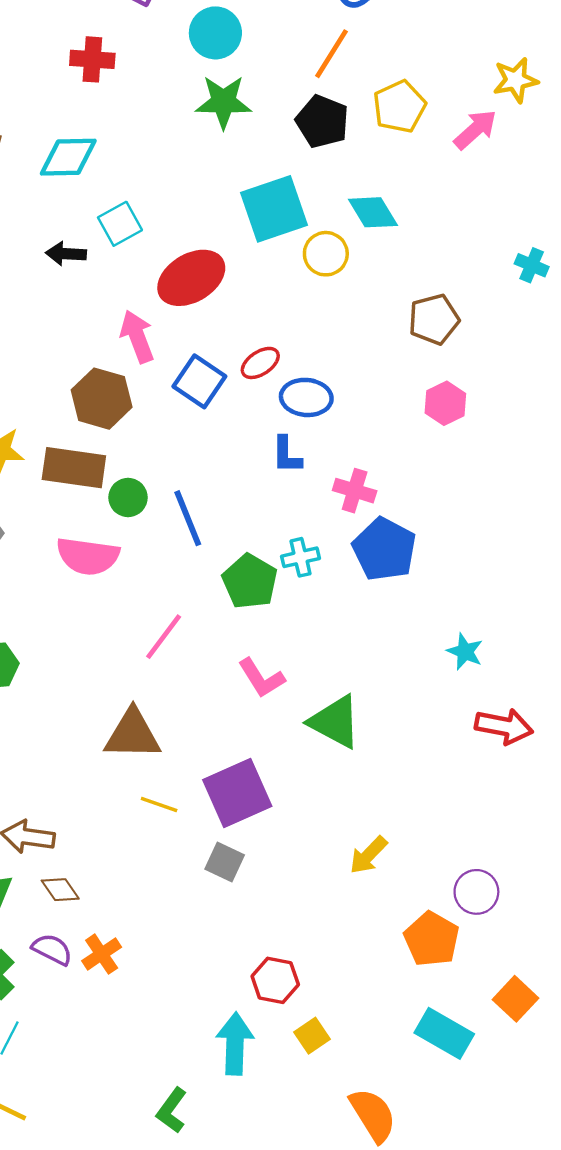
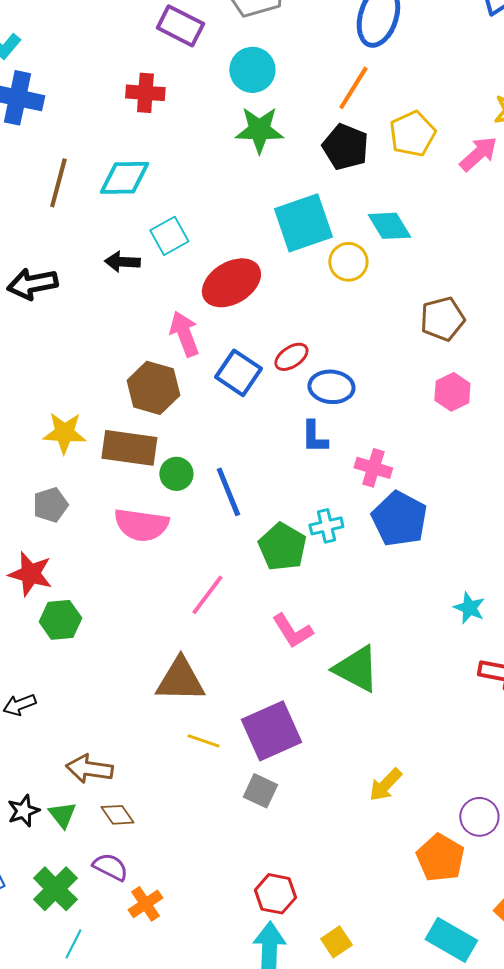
orange cross: (102, 954) -> (145, 904), moved
red hexagon: (275, 980) -> (275, 894), moved

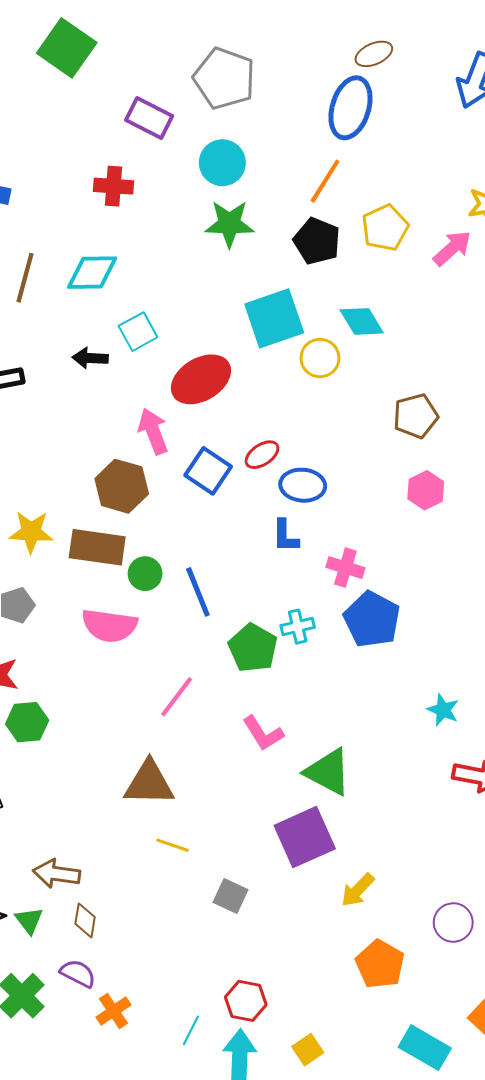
purple square: (271, 731) -> (305, 837), moved
brown diamond: (117, 815) -> (85, 920), turned 44
orange pentagon: (440, 858) -> (380, 964), moved
cyan line: (73, 944) -> (191, 1030), moved

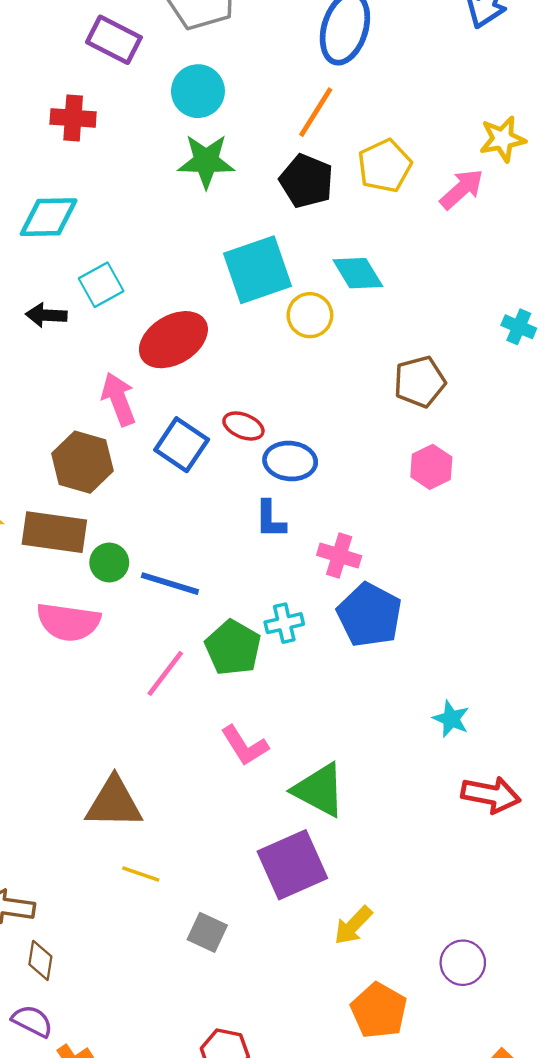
red ellipse: (262, 455) -> (243, 426), turned 56
blue line: (198, 592) -> (170, 584), turned -51
pink line: (177, 697) -> (165, 673), moved

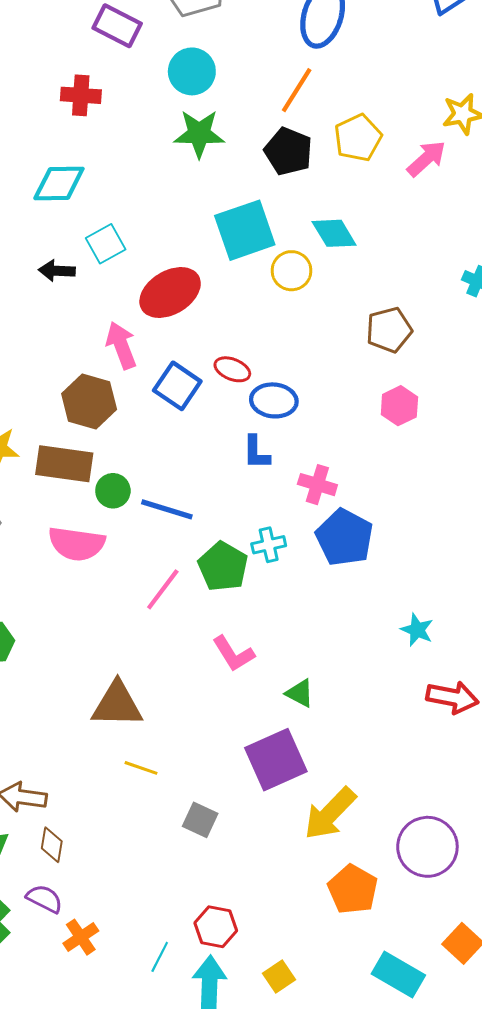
green triangle: (319, 790) -> (300, 693), size x0.6
yellow arrow: (353, 925) -> (330, 814), size x1.5
purple circle: (463, 963) -> (427, 847), size x1.5

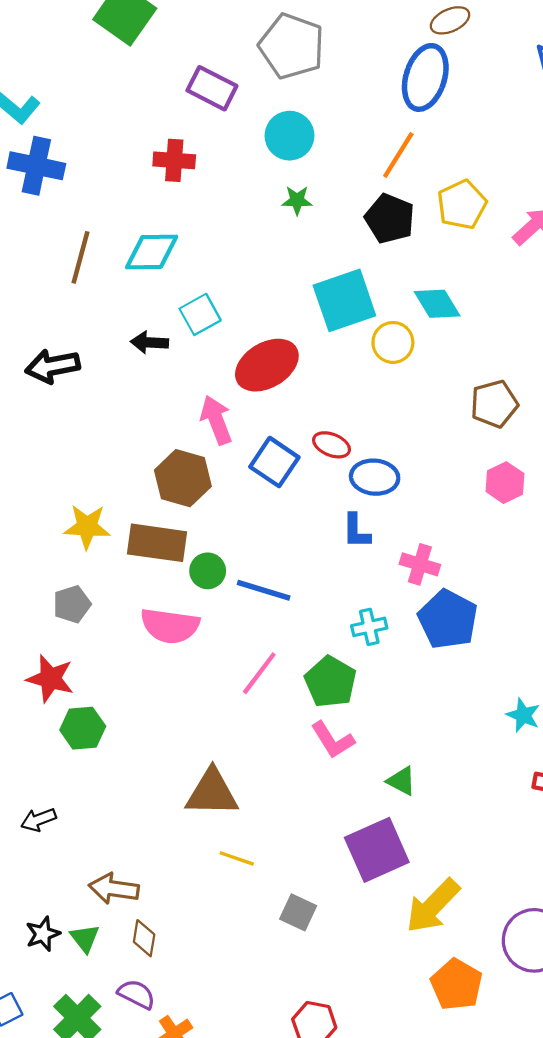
green star: (199, 134) -> (297, 200), size x0.6
green pentagon: (223, 567) -> (330, 682), moved

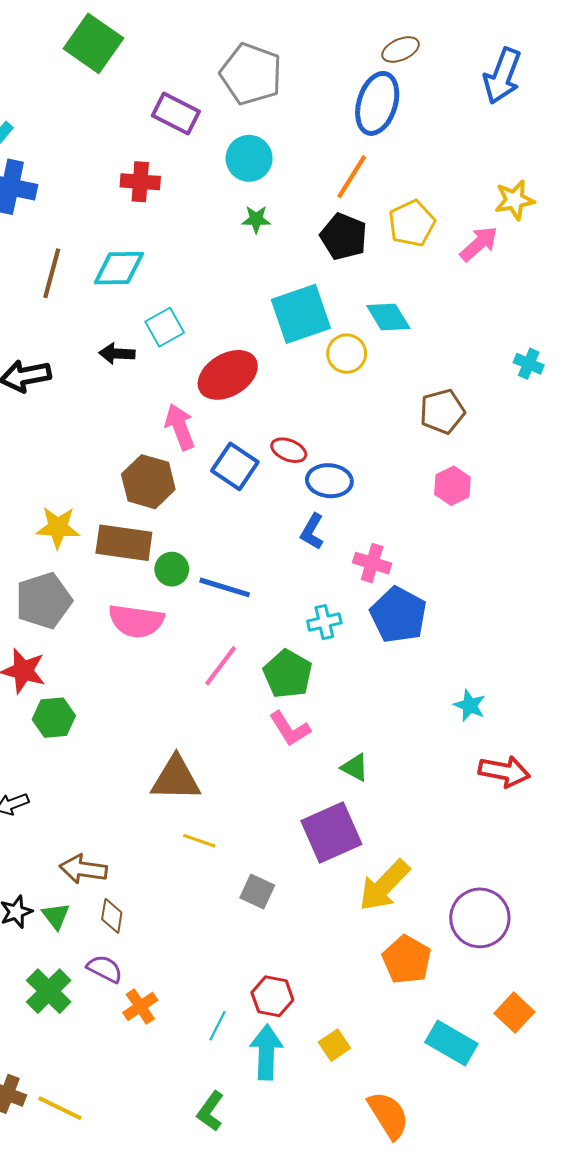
blue L-shape: (356, 531) -> (312, 532), turned 30
gray pentagon: (72, 604) -> (44, 601), size x1.6

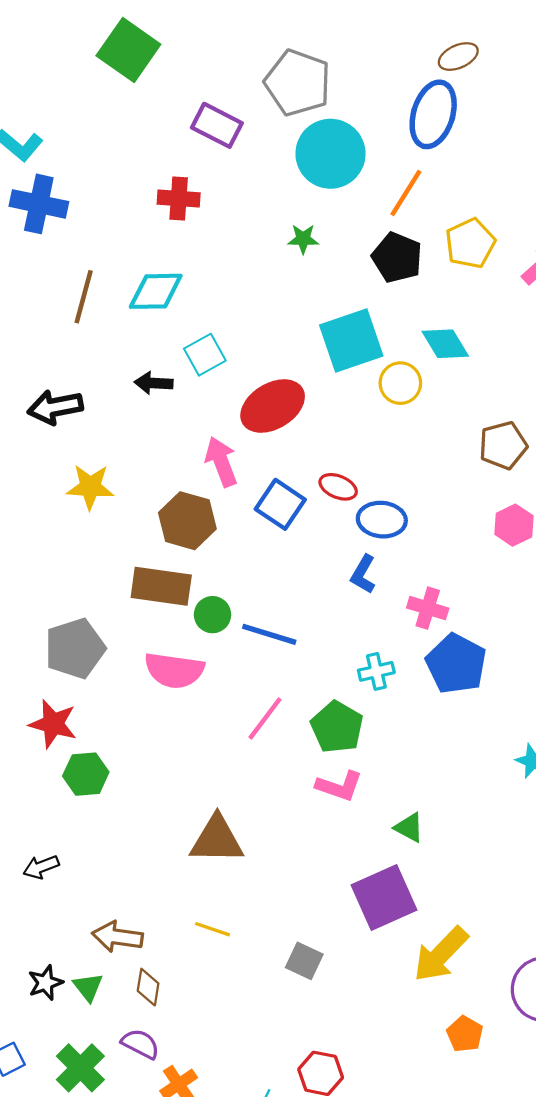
cyan circle: (249, 158) -> (330, 154), moved, size x1.4
yellow star: (58, 527) -> (90, 487), moved
pink L-shape: (290, 729) -> (339, 786), turned -39
yellow line: (199, 841) -> (213, 929), moved
orange pentagon: (407, 960) -> (465, 1034), size x0.7

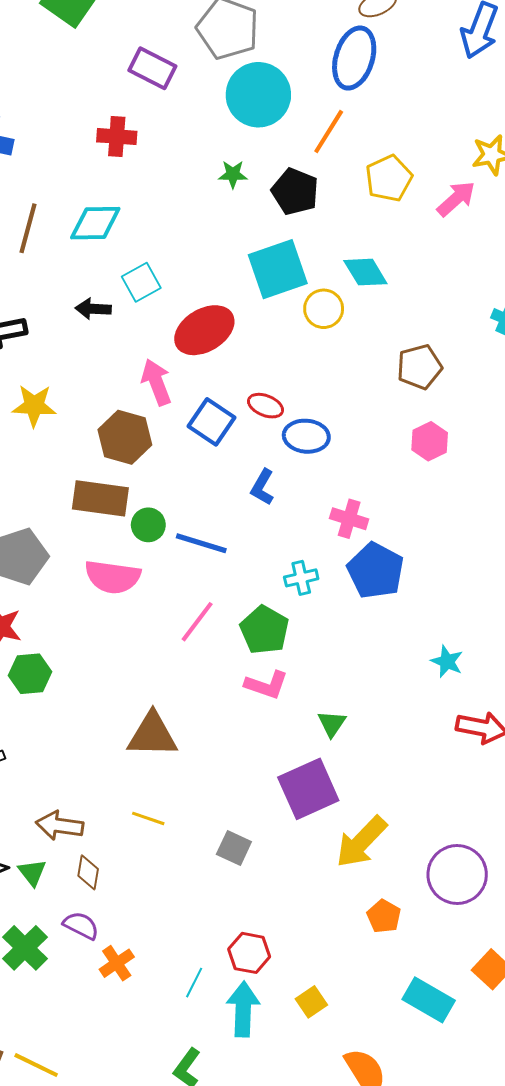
black pentagon: (397, 257) -> (295, 192), moved
blue L-shape: (363, 574) -> (262, 487), moved
green triangle: (409, 828) -> (332, 724), turned 36

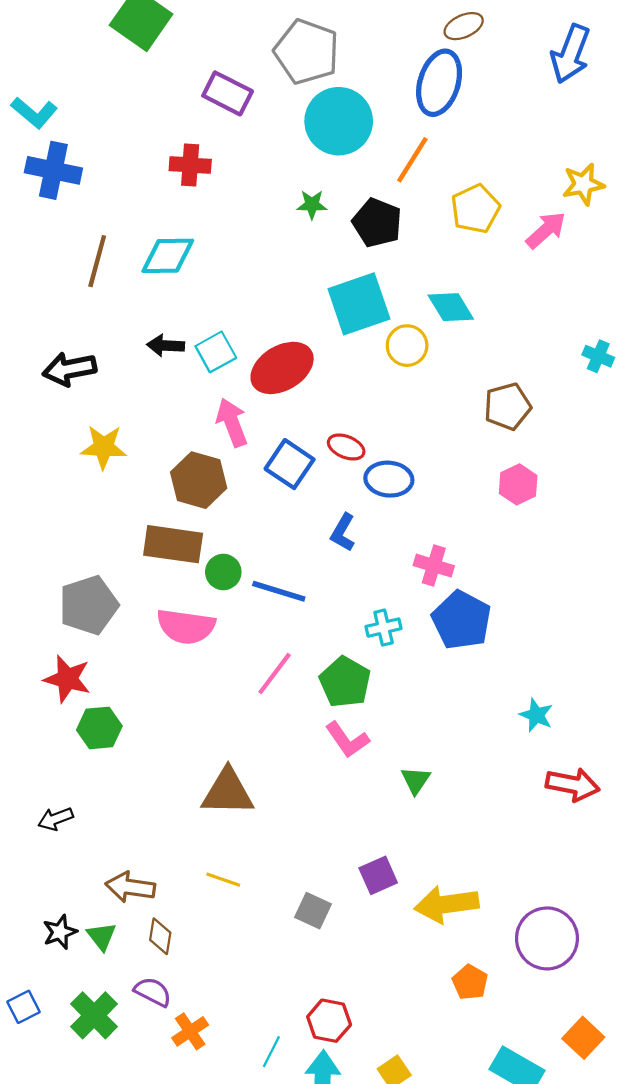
cyan square: (141, 282) -> (216, 352), moved
pink L-shape: (267, 685) -> (347, 740), turned 36
purple square: (308, 789) -> (378, 875), moved, size x0.6
yellow arrow: (361, 842) -> (447, 904), turned 38

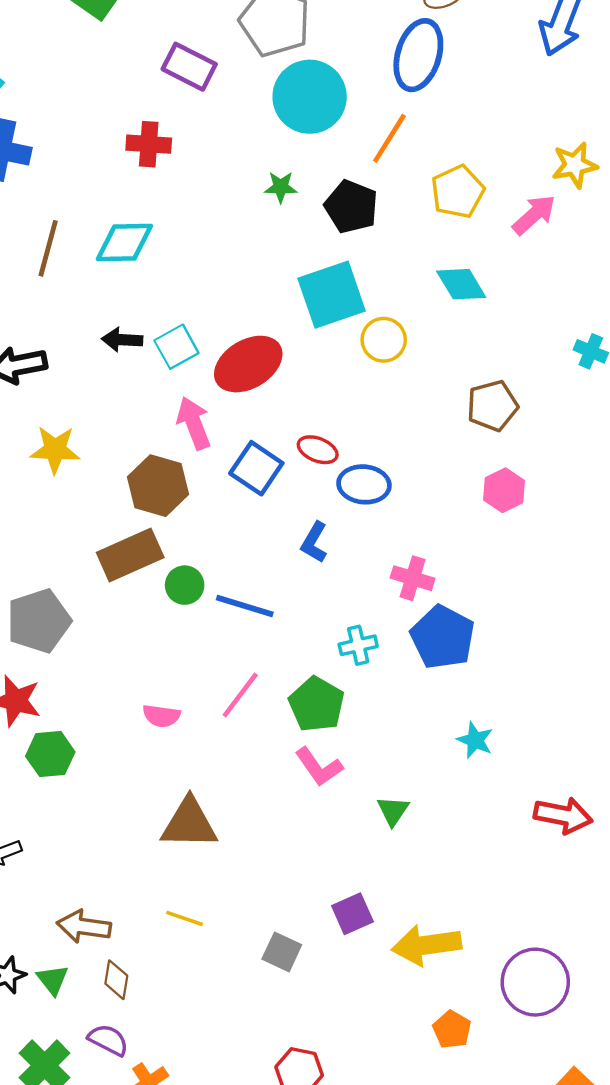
cyan diamond: (451, 307) -> (461, 284), moved
brown rectangle: (173, 544) -> (130, 555), turned -32
pink semicircle: (186, 626) -> (161, 716), moved, size x0.6
cyan star: (536, 715) -> (475, 740), moved

